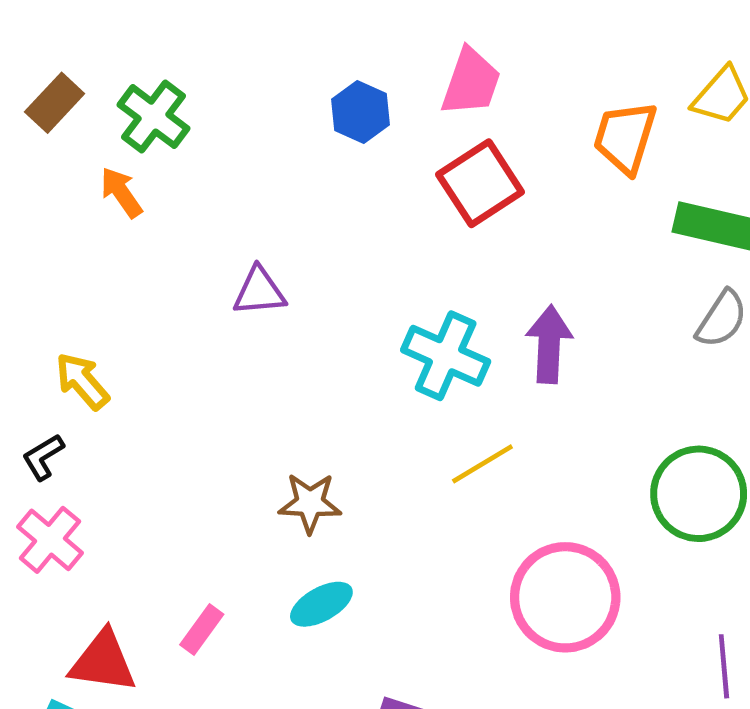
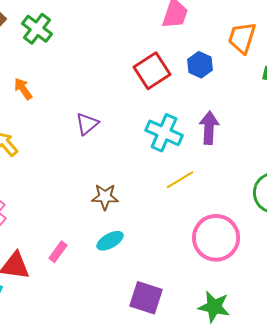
blue hexagon: (361, 112) -> (200, 65), moved
red square: (480, 183) -> (152, 71), moved
orange arrow: (121, 192) -> (23, 89), moved
purple triangle: (259, 291) -> (87, 124), moved, turned -35

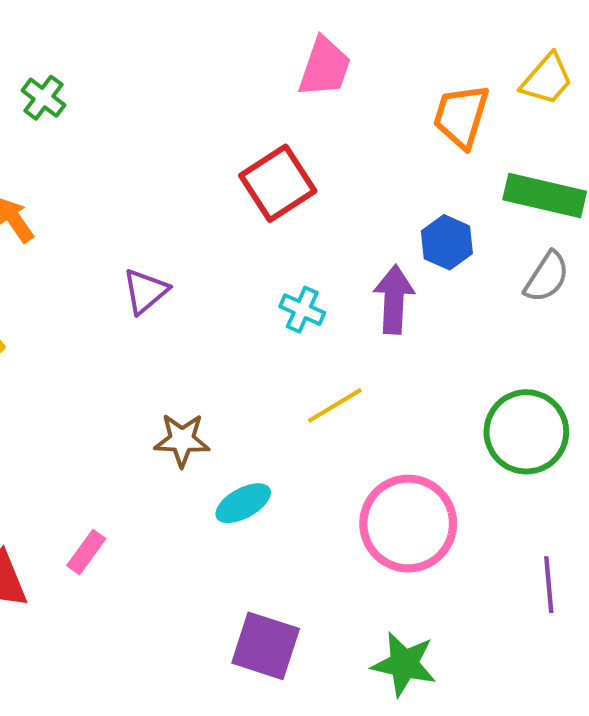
green cross: (37, 29) -> (43, 98), size x0.7
blue hexagon: (200, 65) -> (447, 242), moved
cyan cross: (164, 133) -> (302, 310), size x0.6
cyan ellipse: (110, 241) -> (243, 503), moved

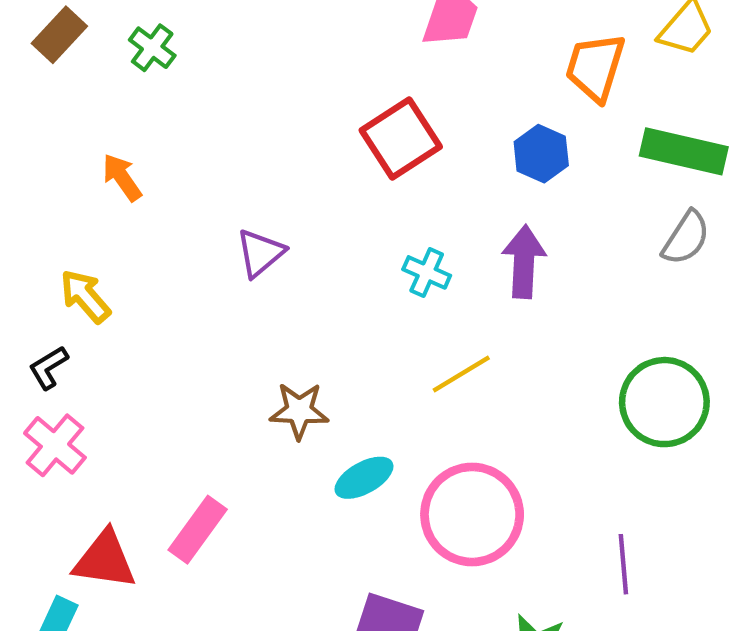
blue hexagon: (447, 242) -> (541, 154), moved
pink circle: (408, 524) -> (472, 514), moved
pink rectangle: (86, 552) -> (198, 530), size x1.4
purple line: (549, 585) -> (623, 564), moved

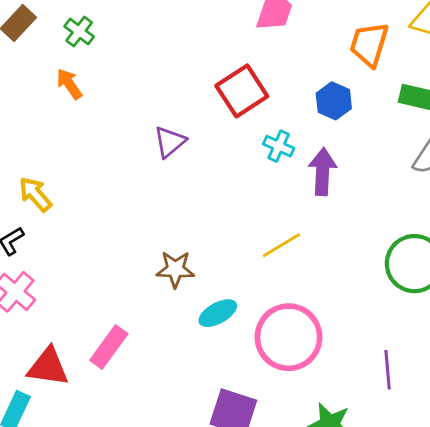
orange arrow: (122, 177) -> (69, 84), moved
purple triangle: (260, 253) -> (170, 142), moved
cyan cross: (427, 272) -> (279, 146), moved

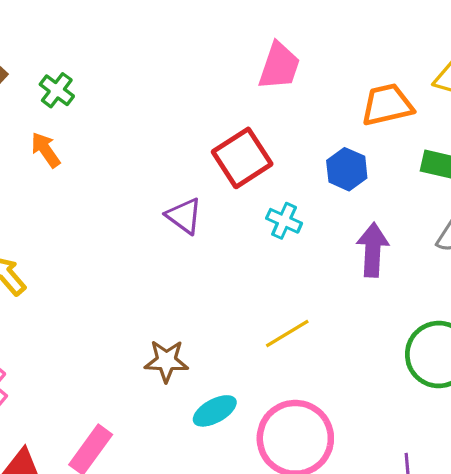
orange trapezoid: (369, 44) -> (387, 105), turned 60
purple triangle: (170, 142) -> (184, 216), moved, turned -44
purple arrow: (322, 172) -> (373, 250), moved

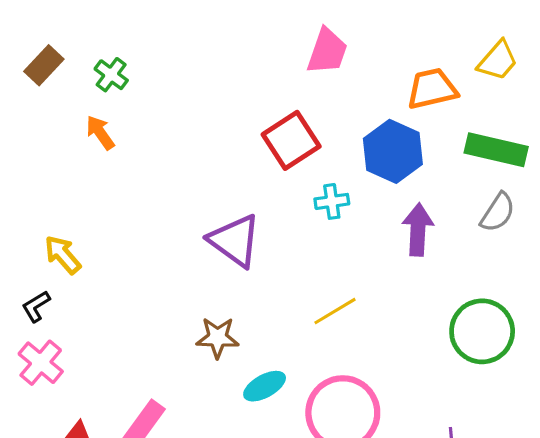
blue hexagon: (347, 169) -> (393, 151), size x1.5
purple triangle: (184, 216) -> (235, 241), moved, size x1.5
cyan cross: (284, 221) -> (332, 201), turned -32

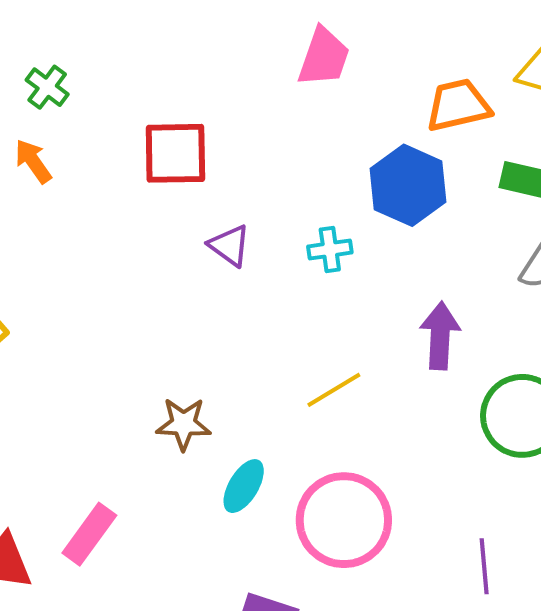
red square: (291, 140) -> (175, 153), moved, turned 32
purple arrow: (418, 230) -> (440, 336), moved
purple triangle: (235, 241) -> (230, 246), moved, size x0.6
cyan ellipse: (265, 386) -> (244, 486), turned -30

